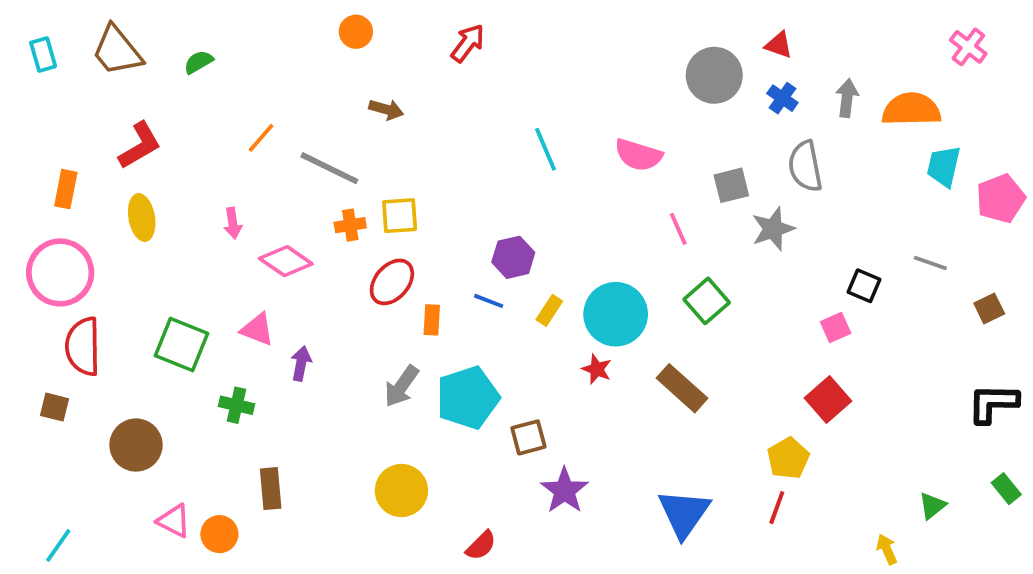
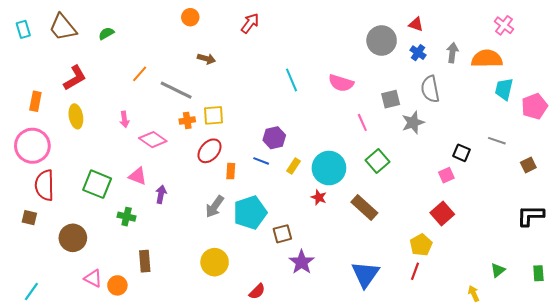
pink cross: (968, 47) -> (504, 25), moved
green rectangle: (1006, 489) -> (538, 273), moved, turned 35

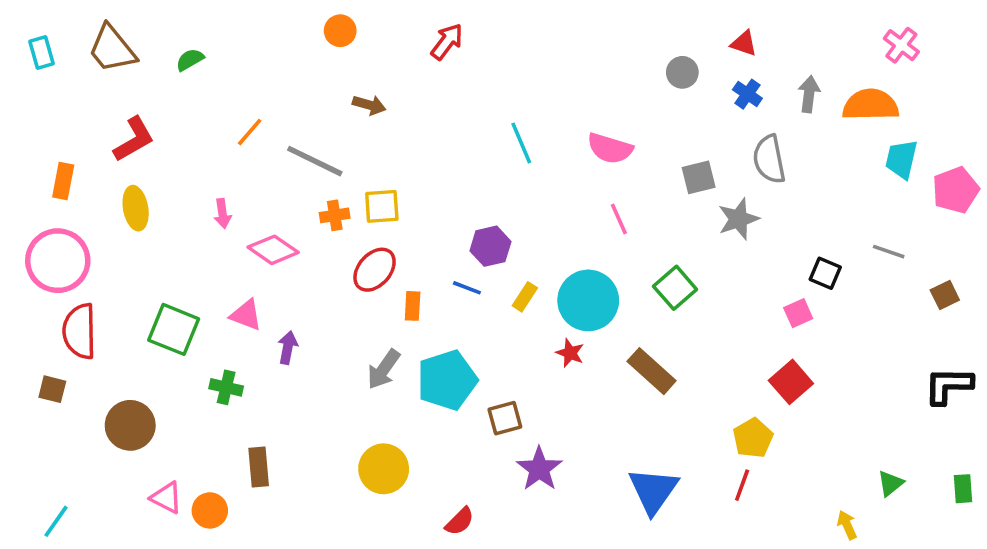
gray circle: (382, 40) -> (682, 72), size x0.6
pink line: (362, 122) -> (619, 219), moved

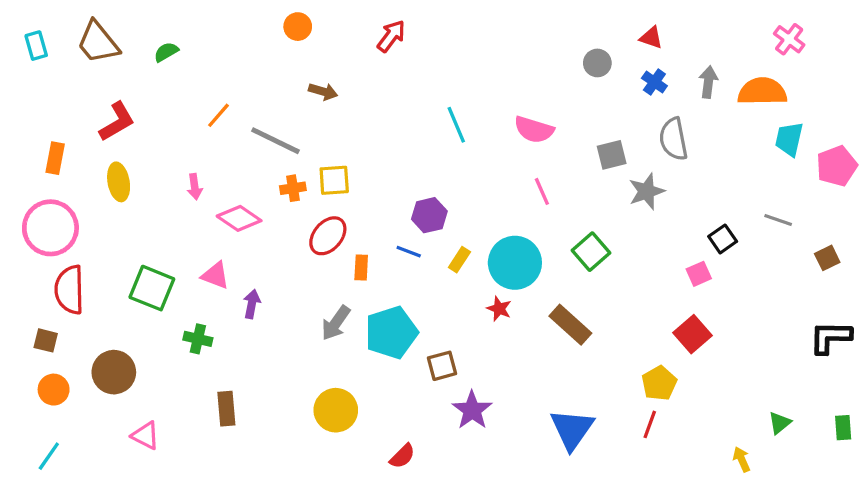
black square: (825, 273) -> (723, 239), turned 32
orange circle: (210, 510) -> (54, 390), moved

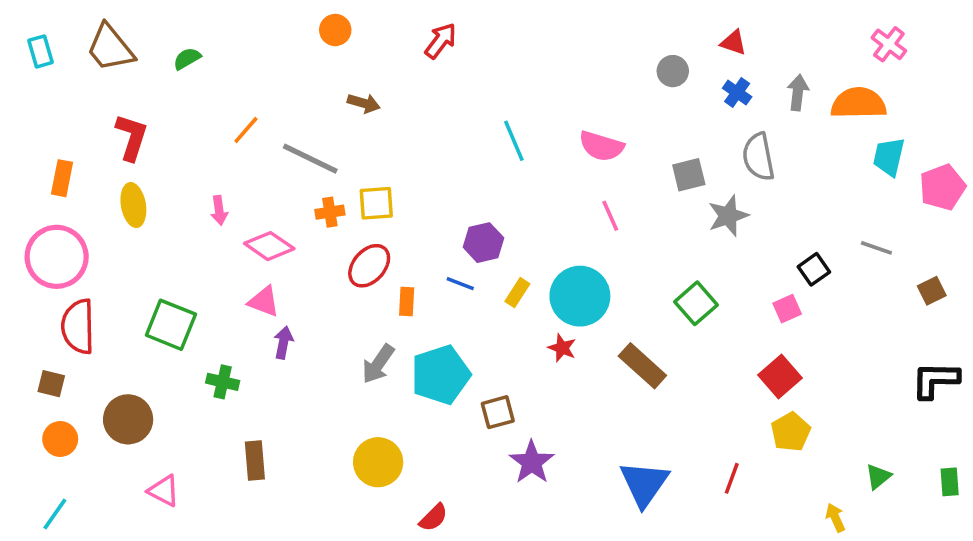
red L-shape: (117, 122) -> (132, 137), turned -42
green square: (591, 252) -> (696, 303), moved
pink triangle: (215, 275) -> (264, 301), moved
yellow pentagon: (659, 383) -> (791, 432), moved
red semicircle: (402, 456) -> (433, 518), moved

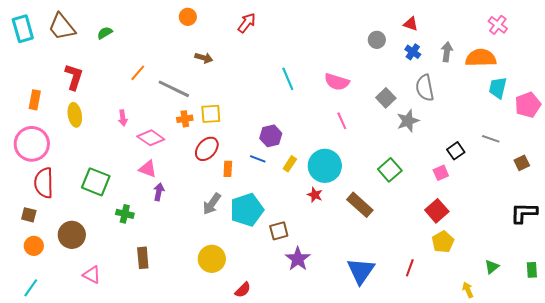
cyan rectangle: (41, 51) -> (23, 29), size x1.5
gray square: (689, 175) -> (386, 98), turned -30

